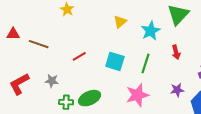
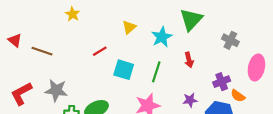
red triangle: (13, 34) -> (15, 40), turned 40
red line: (79, 56) -> (100, 51), moved
gray star: (52, 81) -> (56, 90), size x1.5

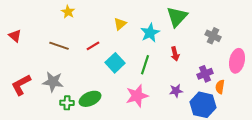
brown line: (42, 51) -> (59, 46), moved
cyan square: (124, 70) -> (115, 63), turned 30
orange semicircle: (238, 96) -> (220, 87), turned 64

